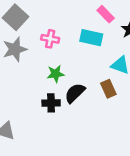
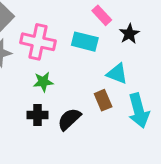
pink cross: (50, 39) -> (38, 42), size x1.6
black semicircle: (75, 93) -> (69, 119), moved

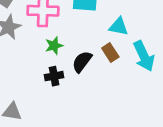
black semicircle: (69, 119) -> (82, 62), moved

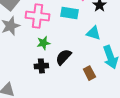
brown rectangle: (110, 52) -> (89, 73), moved

